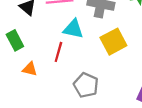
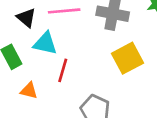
cyan triangle: (73, 29) -> (45, 43), moved

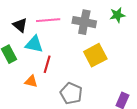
orange triangle: (29, 91) -> (31, 81), moved

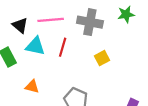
yellow square: (95, 55) -> (102, 58), size x0.6
red line: (47, 64) -> (63, 47), moved

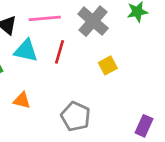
gray cross: (90, 22) -> (93, 21), turned 30

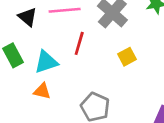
cyan triangle: (26, 51) -> (46, 62), moved, turned -30

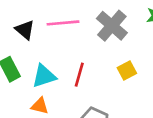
red line: (79, 43) -> (79, 75), moved

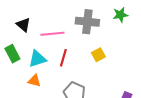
pink line: (63, 23) -> (52, 34), moved
gray cross: (112, 26) -> (87, 22), turned -35

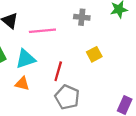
gray cross: (87, 22) -> (82, 17), size x0.6
red line: (63, 58) -> (58, 71), moved

